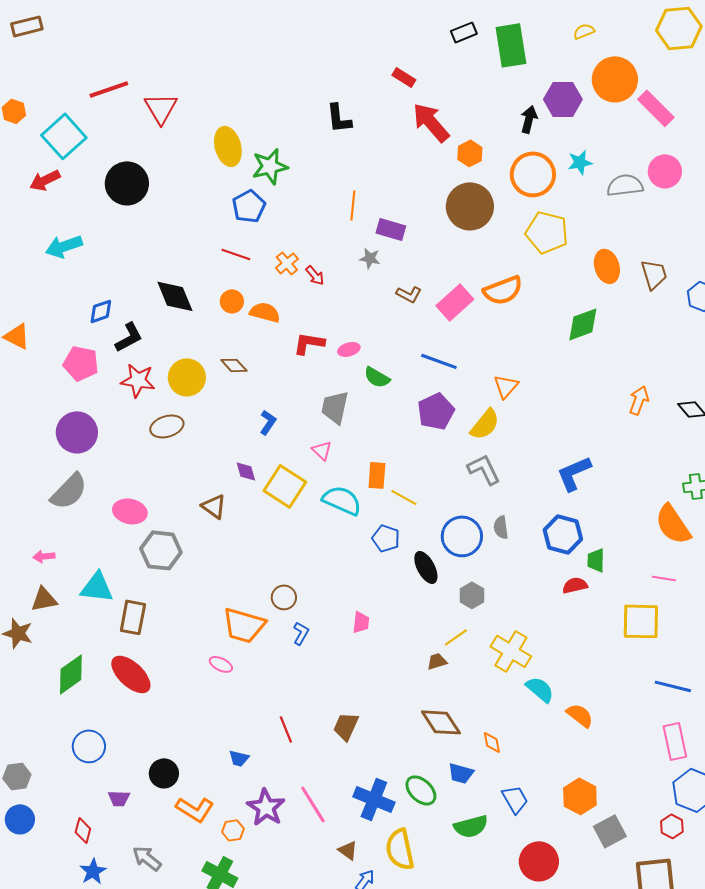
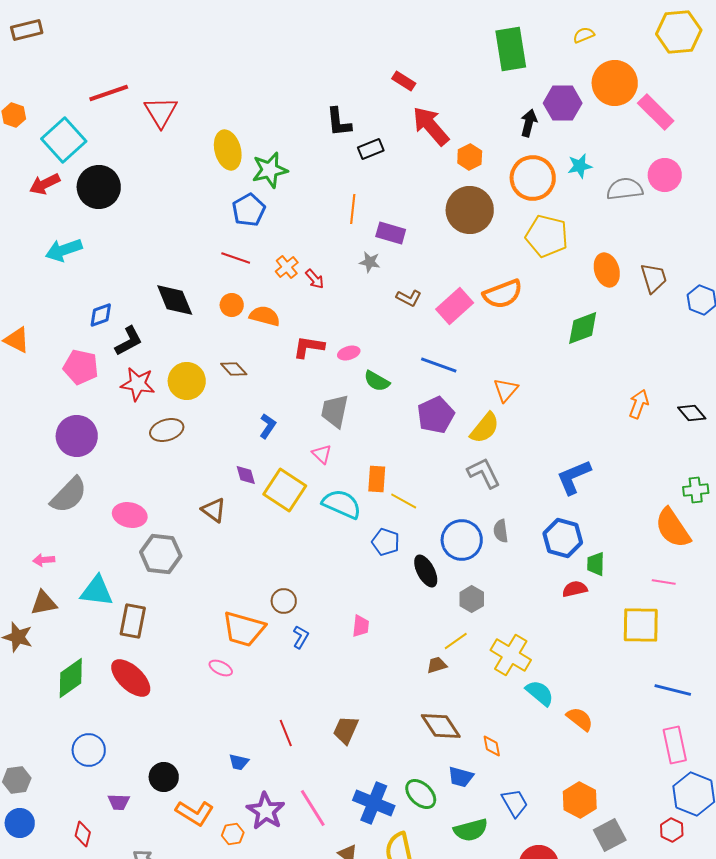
black rectangle: (464, 32) -> (371, 149), moved
black circle: (127, 183) -> (99, 187), moved

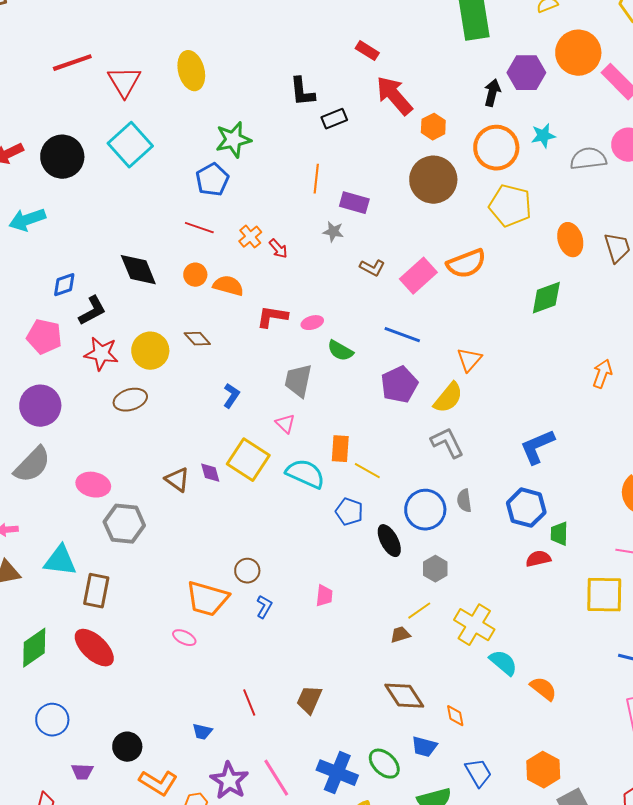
cyan square: (64, 140) -> (130, 145), moved
yellow ellipse: (228, 150) -> (191, 71), moved
purple diamond: (246, 475) -> (210, 473), moved

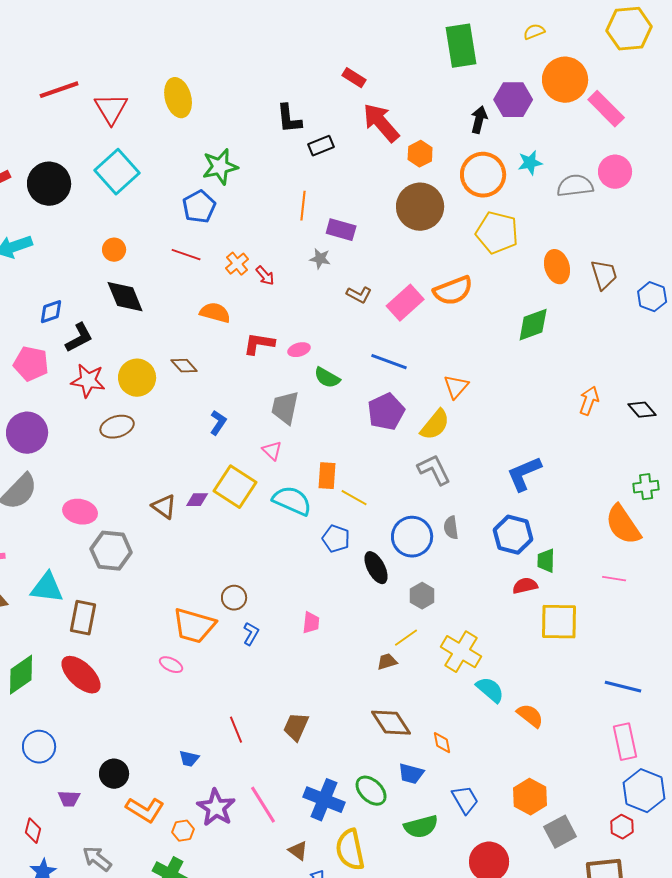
orange circle: (195, 275) -> (114, 250), moved
purple diamond: (210, 473) -> (197, 500), turned -75
yellow square: (604, 595) -> (559, 622), moved

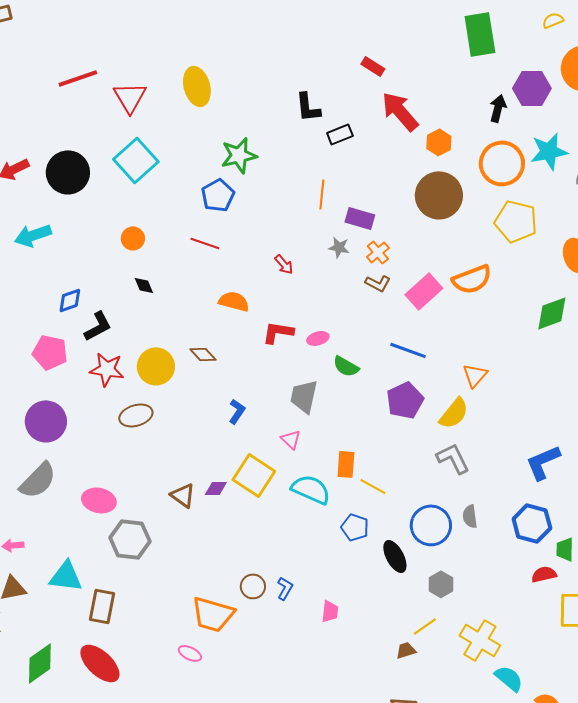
cyan star: (530, 163) -> (549, 151), size x1.5
orange cross: (237, 264) -> (378, 252), moved
black diamond: (125, 297) -> (144, 285), size x0.5
blue L-shape: (251, 634) -> (285, 588), moved

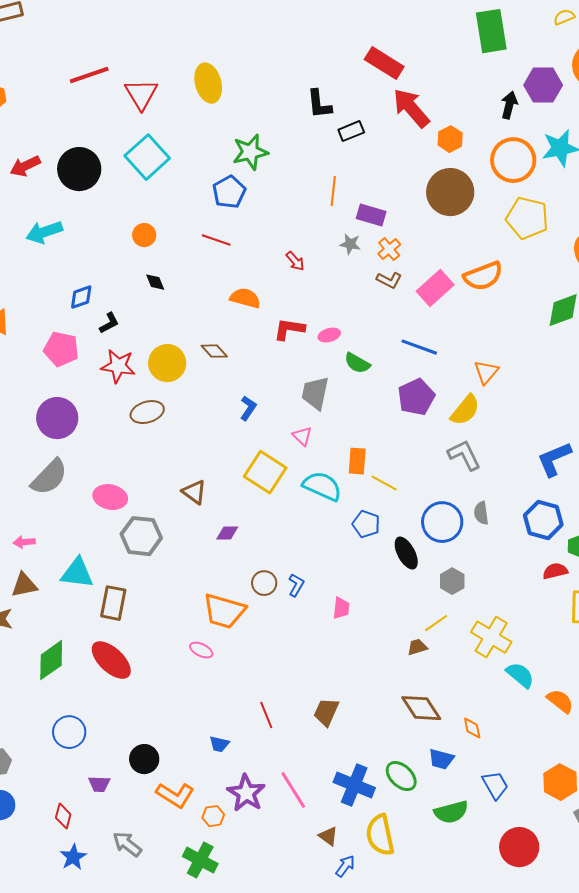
red rectangle: (373, 66) -> (384, 63), size x1.6
black L-shape: (98, 326) -> (109, 323), size x0.7
purple diamond: (216, 488) -> (227, 533), moved

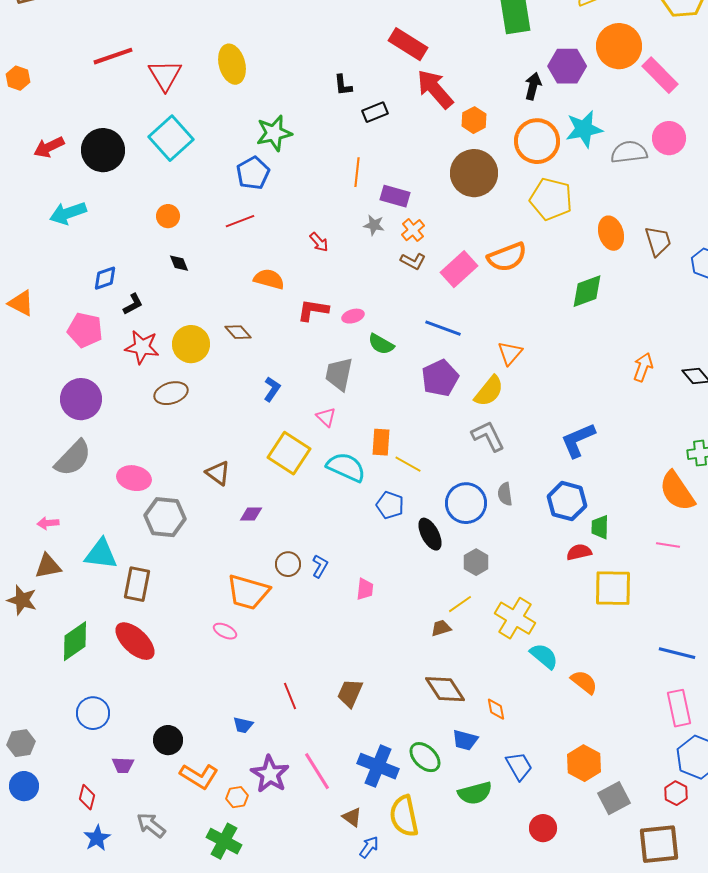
black L-shape: (319, 104) -> (343, 85), size x0.7
red line: (216, 240) -> (240, 221), turned -40
red circle: (519, 847) -> (543, 828), size x0.7

